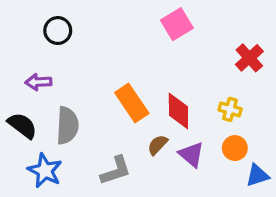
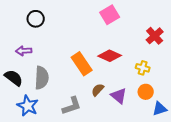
red diamond: (178, 111) -> (110, 56), moved, turned -65

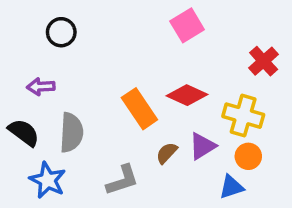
yellow cross: (143, 68) -> (243, 116), size x1.6
purple triangle: (119, 96) -> (202, 146), moved, turned 48
blue triangle: (160, 109) -> (231, 187), moved

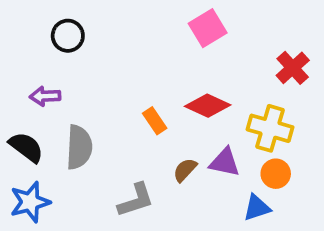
orange rectangle: (139, 109) -> (155, 121), size x0.6
purple triangle: (202, 146) -> (225, 162), turned 44
blue star: (48, 180) -> (30, 202), moved, turned 30

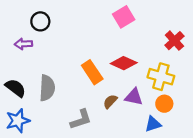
purple arrow: (45, 96) -> (23, 44), moved
orange rectangle: (155, 121) -> (92, 72), size x1.5

